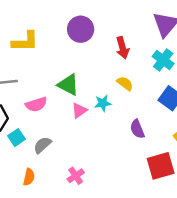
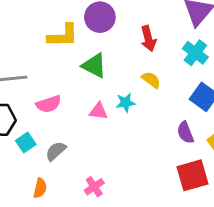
yellow L-shape: (25, 42) -> (63, 36), moved
green triangle: (68, 85) -> (94, 66), moved
pink triangle: (79, 111) -> (98, 111), turned 42
purple semicircle: (137, 129) -> (185, 133), moved

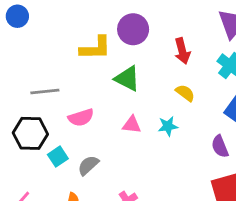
cyan star: (126, 103) -> (168, 126), moved

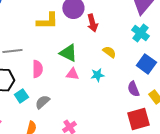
red arrow: (182, 51) -> (92, 23), moved
green triangle: (127, 78) -> (68, 53), moved
pink semicircle: (81, 117) -> (37, 69), turned -72

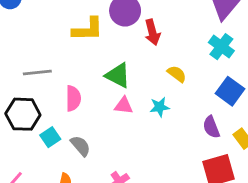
gray semicircle: (42, 102) -> (80, 146), turned 91

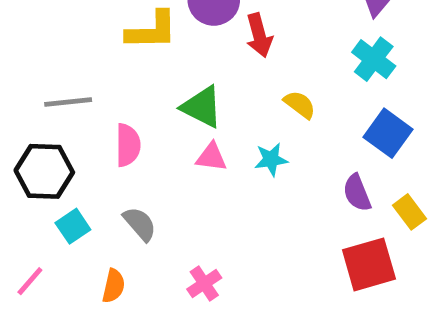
cyan square: (50, 137) -> (73, 226), moved

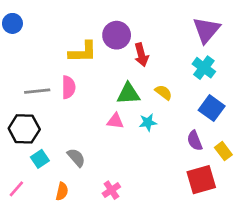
green triangle: (202, 107) -> (128, 94), moved, turned -30
pink semicircle: (128, 145) -> (68, 87), moved

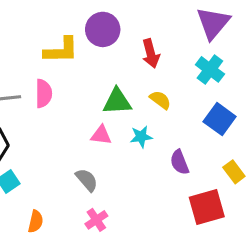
red arrow: (141, 55) -> (151, 53), moved
purple semicircle: (195, 141) -> (180, 162), moved
gray semicircle: (76, 158) -> (87, 180), moved

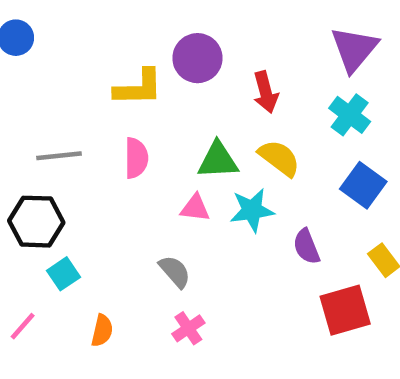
pink semicircle: (44, 93) -> (136, 158), moved
yellow semicircle: (160, 100) -> (279, 158), size x1.4
cyan star: (141, 137) -> (252, 210), size x1.4

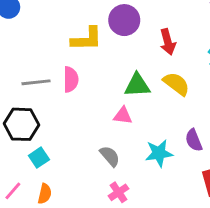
pink semicircle: (136, 158) -> (71, 79), moved
cyan star: (252, 210) -> (159, 153), moved
orange semicircle: (102, 331) -> (45, 194), moved

